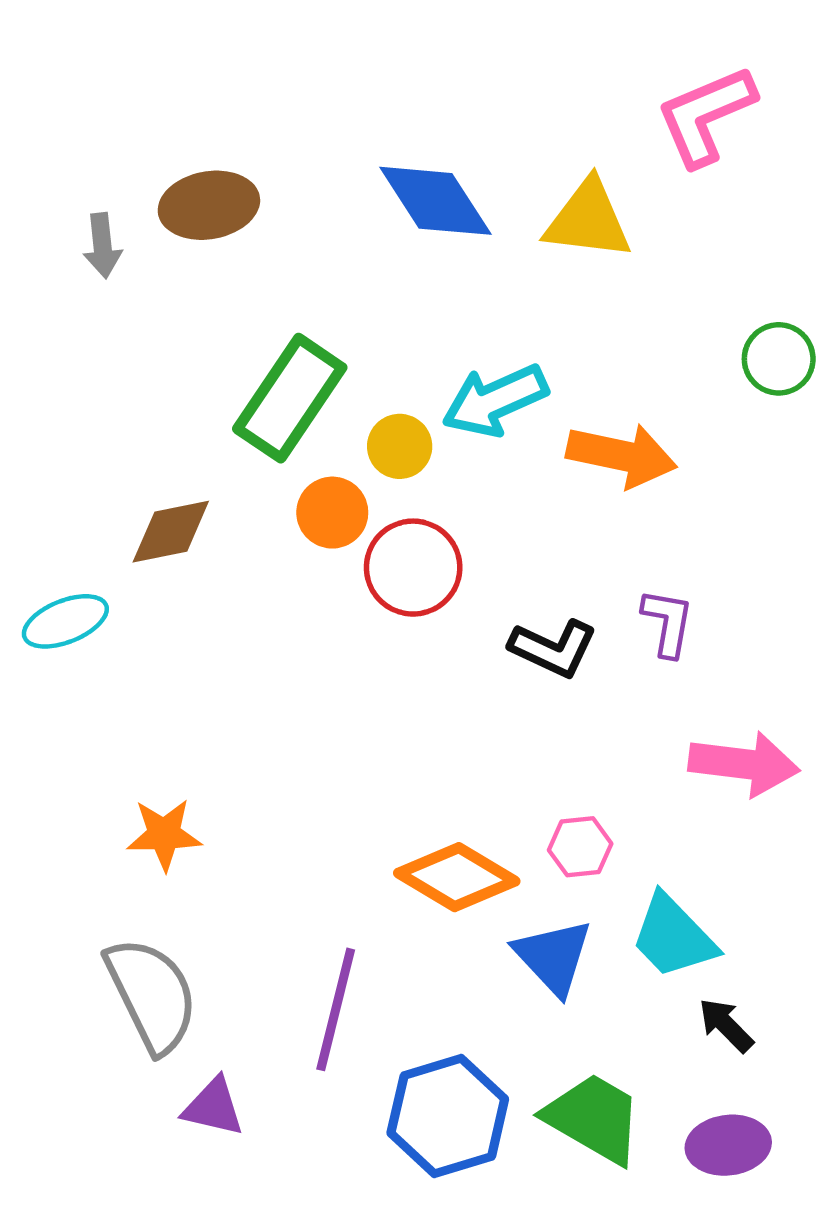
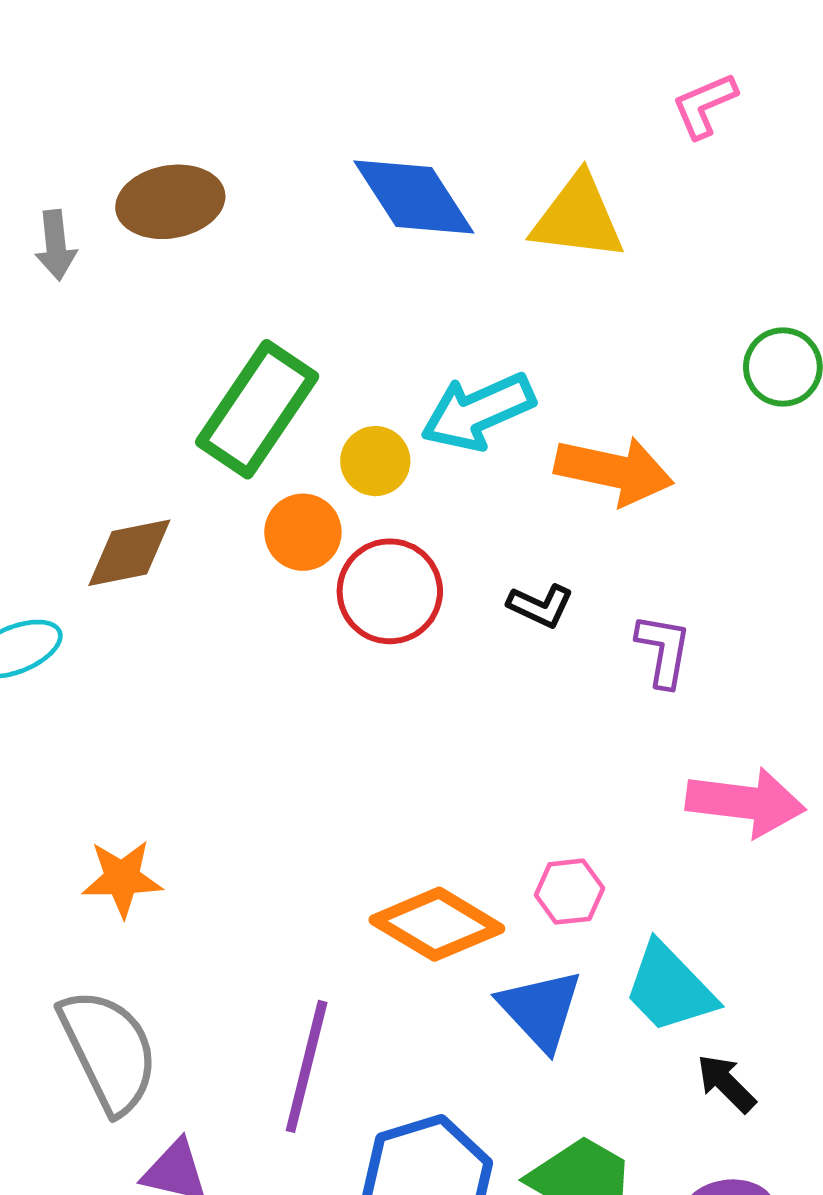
pink L-shape: (706, 116) -> (705, 105), size x0.6
black L-shape: (553, 648) -> (541, 606), moved, size x0.7

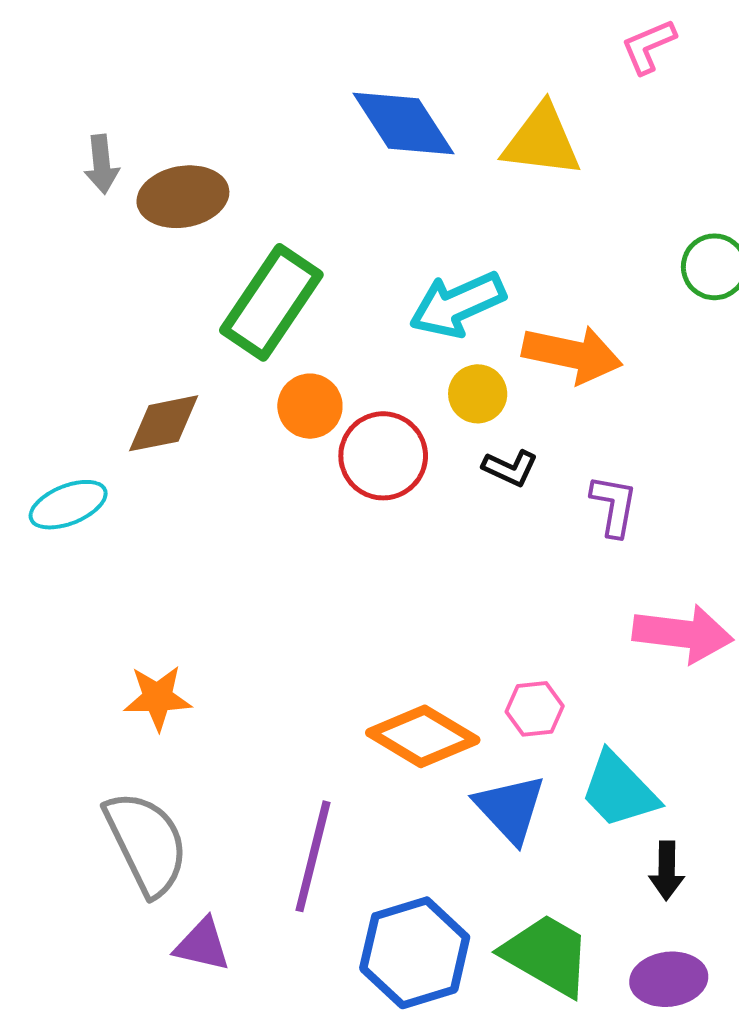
brown ellipse: (170, 202) -> (183, 197), moved
yellow circle: (375, 461) -> (478, 394), moved
black arrow: (726, 1083) -> (667, 871), turned -134

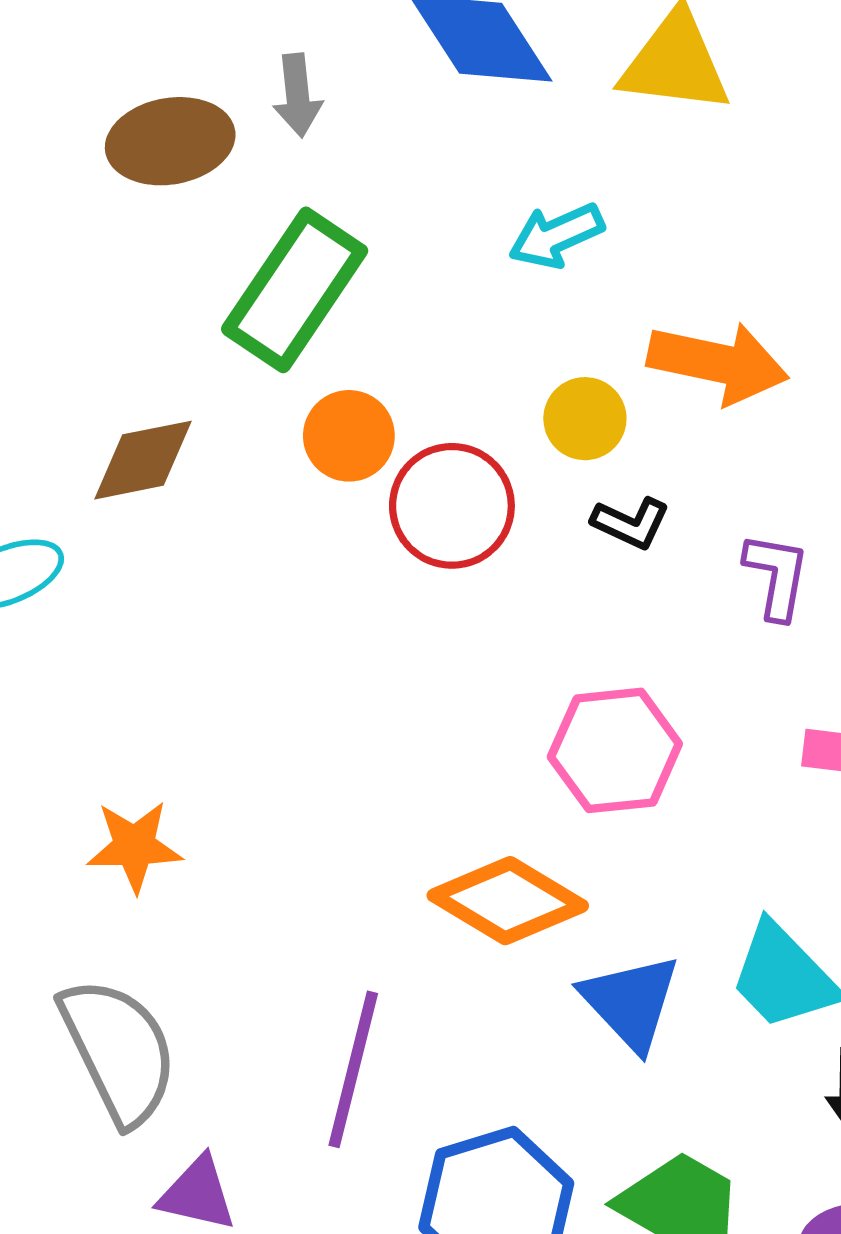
gray arrow: (102, 164) -> (297, 95), moved
cyan arrow: (457, 304) -> (556, 236), moved, size x0.7
pink hexagon: (535, 709) -> (615, 750), moved, size x1.6

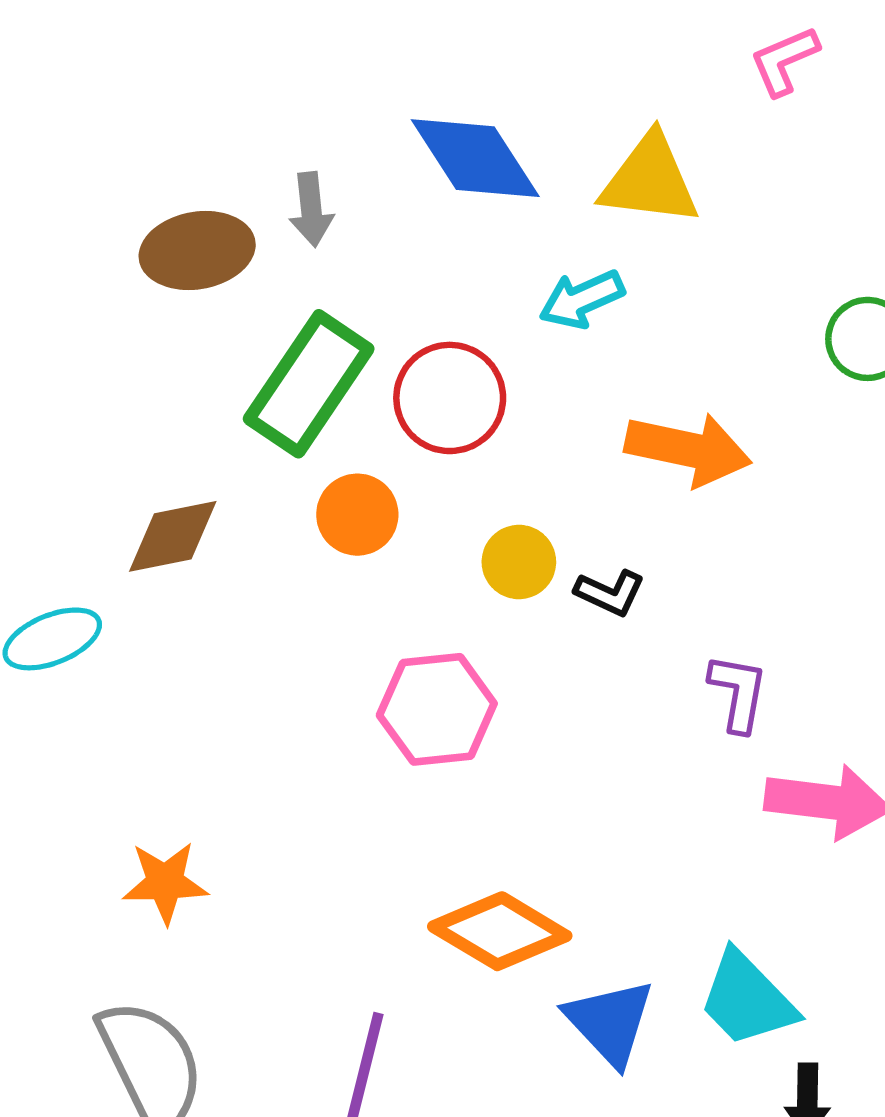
cyan arrow: (556, 236) -> (582, 299), moved
yellow circle: (585, 419) -> (519, 562), moved
red circle: (452, 506) -> (450, 398), moved
purple L-shape: (777, 576) -> (738, 693), moved
pink hexagon: (615, 750) -> (437, 709), moved

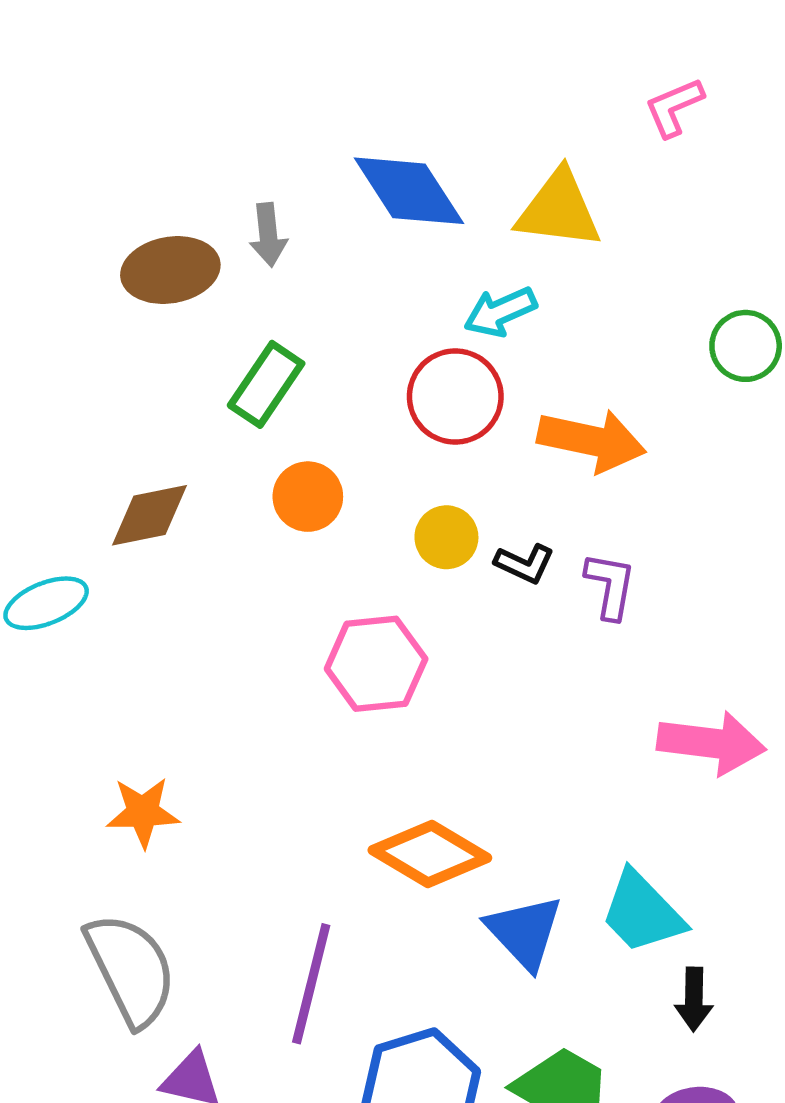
green rectangle: (309, 384) -> (266, 384), size x0.7
red circle: (450, 398) -> (455, 396), moved
purple L-shape: (738, 693) -> (610, 586), moved

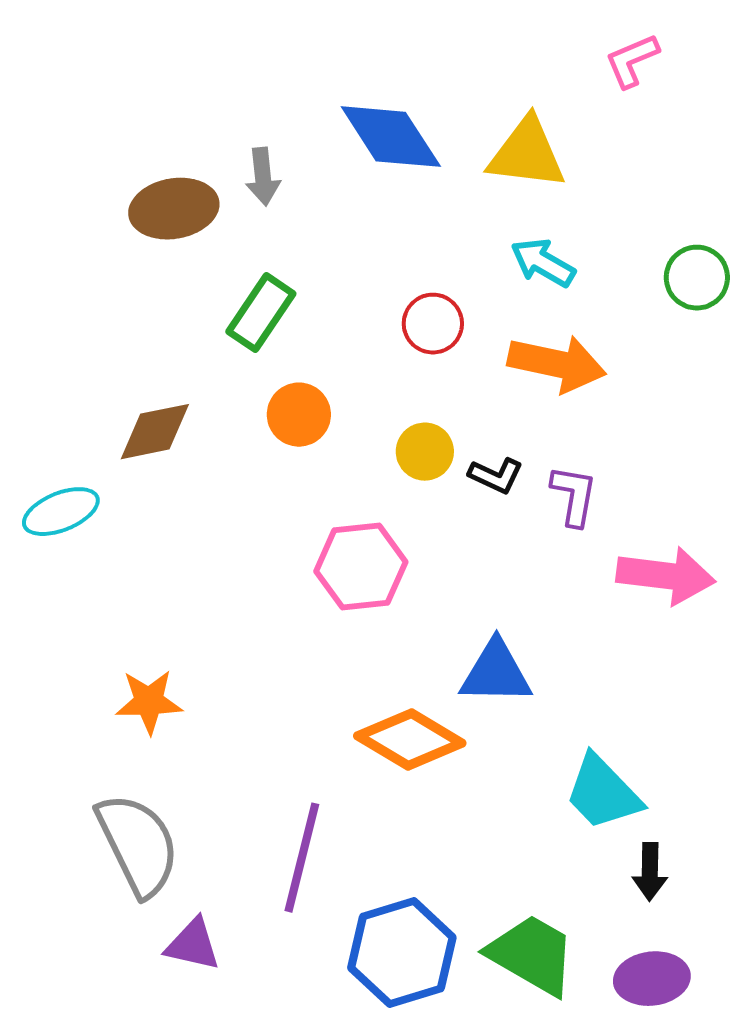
cyan arrow: (500, 312) -> (543, 263), moved, turned 54
red circle: (455, 396) -> (433, 324), size x0.7
pink arrow: (711, 743) -> (666, 576), moved
blue triangle: (525, 932) -> (496, 673), moved, turned -46

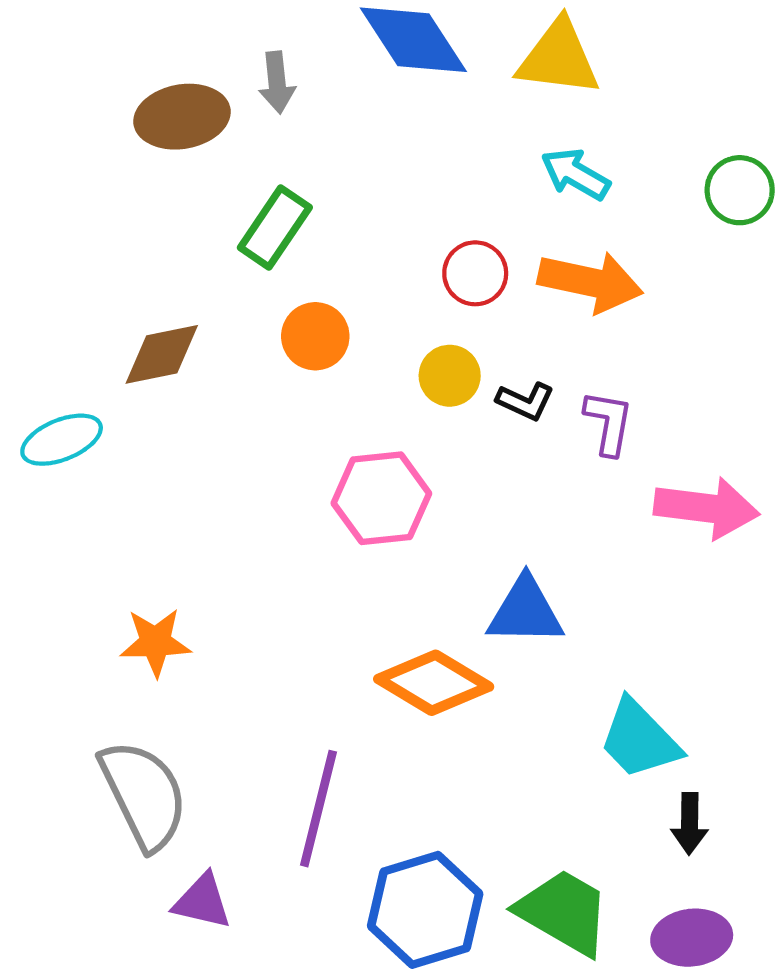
red circle: (433, 324) -> (475, 273), moved

